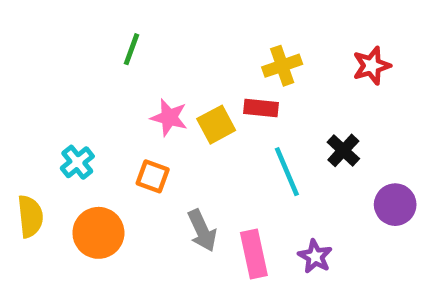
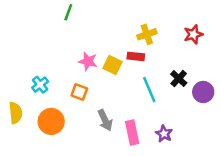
green line: (131, 49) -> (68, 12), moved
yellow square: (216, 125) -> (112, 65), turned -36
purple circle: (395, 205) -> (203, 92), moved

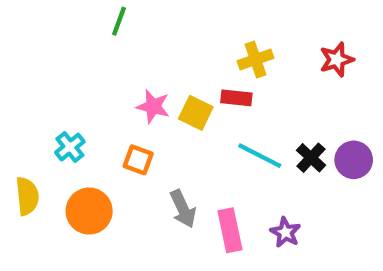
black cross: (179, 78) -> (311, 158), moved
cyan line: (149, 90) -> (260, 156), turned -40

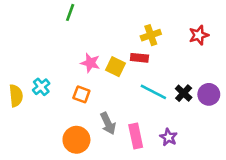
yellow semicircle: (27, 196) -> (16, 96), moved
orange circle: (89, 211) -> (76, 140), moved

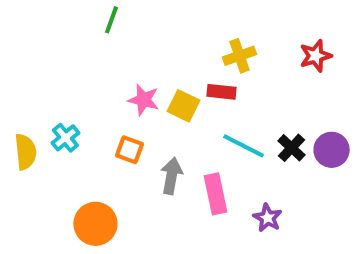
gray arrow: (108, 123) -> (171, 176), moved, turned -145
pink rectangle: (136, 136) -> (216, 194), moved
orange circle: (76, 140) -> (95, 224), moved

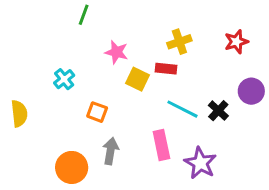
pink star: (143, 100) -> (117, 52), moved
cyan cross: (65, 138) -> (64, 79), moved
purple circle: (332, 150) -> (251, 91), moved
gray arrow: (171, 176) -> (111, 151), moved
purple star: (268, 218) -> (200, 163), size x1.5

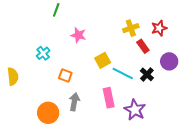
yellow cross: (179, 42) -> (131, 28), moved
red rectangle: (166, 69) -> (143, 46), moved, turned 48
yellow square: (137, 79) -> (103, 60), moved, turned 35

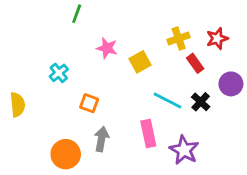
yellow square: (103, 60) -> (140, 62), moved

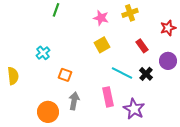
yellow cross: (179, 38) -> (130, 13), moved
red star: (217, 38) -> (168, 28), moved
pink star: (107, 48) -> (101, 18), moved

